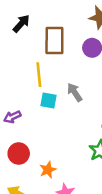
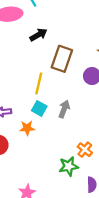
gray arrow: (75, 92) -> (64, 109), turned 36
orange star: (48, 170) -> (27, 128), moved

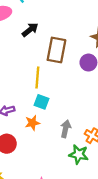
gray arrow: (64, 109) -> (66, 129), moved
green star: (69, 166) -> (79, 154), turned 30

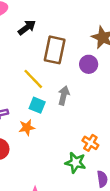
yellow line: (37, 77) -> (33, 79), turned -50
gray arrow: (66, 129) -> (64, 95), moved

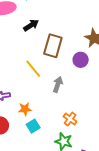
cyan square: (37, 105) -> (33, 126), moved, turned 32
orange cross: (90, 143) -> (70, 119), moved

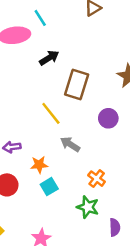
purple circle: (81, 60) -> (108, 118), moved
gray arrow: (58, 84) -> (70, 144), moved, turned -77

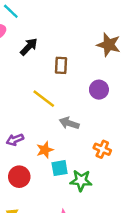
brown rectangle: (77, 85) -> (61, 65), size x0.6
cyan square: (49, 187) -> (60, 168), turned 35
green star: (88, 207) -> (81, 181), moved

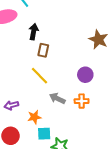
black arrow: (29, 47) -> (34, 32), turned -42
brown rectangle: (61, 65) -> (43, 50), moved
orange cross: (102, 149) -> (82, 101), moved, turned -32

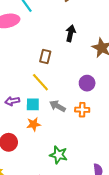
black arrow: (34, 32) -> (71, 33), moved
purple arrow: (11, 105) -> (12, 101), moved
cyan square: (44, 134) -> (33, 104), moved

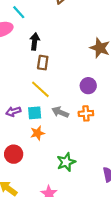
black arrow: (71, 33) -> (35, 42), moved
green star: (59, 155) -> (66, 162), turned -30

